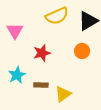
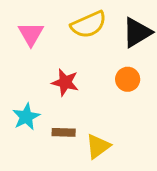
pink triangle: (15, 31) -> (31, 34), moved
red star: (42, 53) -> (65, 82), turned 30

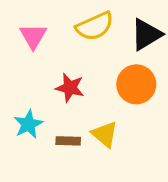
orange circle: (128, 79) -> (136, 84), size x1.5
yellow triangle: (98, 146) -> (105, 134), moved, turned -44

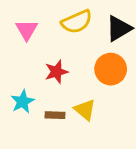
red star: (70, 88) -> (56, 72), turned -30

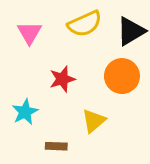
yellow triangle: (85, 110) -> (94, 121), turned 40
brown rectangle: (55, 115) -> (56, 146), moved

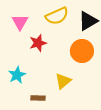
red star: (62, 79) -> (38, 43), moved

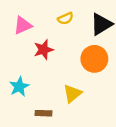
yellow semicircle: (57, 16) -> (65, 18), size x0.6
pink triangle: (20, 22) -> (23, 25), turned 36

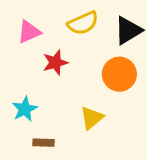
yellow semicircle: (65, 18) -> (83, 23), size x1.5
brown rectangle: (44, 113) -> (44, 143), moved

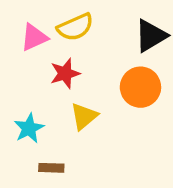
yellow semicircle: (83, 23) -> (75, 27), moved
yellow triangle: (92, 118) -> (84, 116), moved

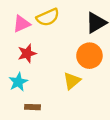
red star: (65, 73) -> (27, 53), moved
yellow triangle: (84, 116) -> (72, 81), moved

